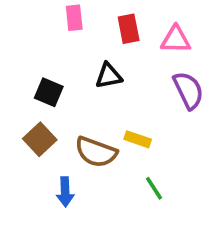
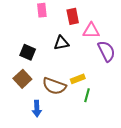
pink triangle: (176, 40) -> (91, 31), moved
yellow rectangle: (138, 139) -> (78, 79), turned -40
green line: (154, 188) -> (87, 95), moved, turned 48

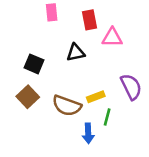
purple semicircle: (106, 51) -> (131, 87), moved
blue arrow: (37, 109) -> (88, 133), moved

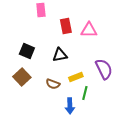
red rectangle: (89, 20) -> (66, 26), moved
black triangle: (76, 53) -> (60, 55), moved
brown semicircle: (67, 106) -> (53, 84), size x0.6

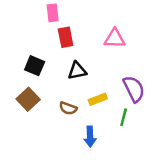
red rectangle: (66, 26) -> (66, 37), moved
green line: (85, 93) -> (124, 117), moved

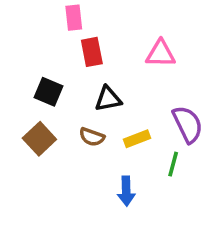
brown semicircle: (68, 108) -> (92, 137), moved

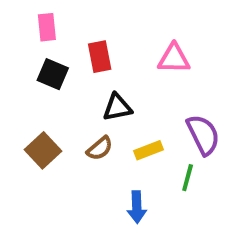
pink rectangle: (74, 18) -> (47, 27), moved
black square: (48, 92) -> (53, 74), moved
brown semicircle: (92, 137) -> (100, 148), turned -60

